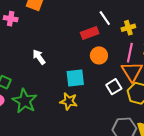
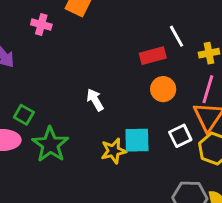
white arrow: (39, 57) -> (95, 100), moved
cyan square: (75, 78) -> (137, 140), moved
yellow star: (69, 101) -> (113, 151), turned -30

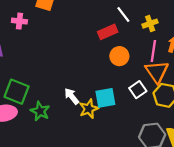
white arrow: (95, 100) -> (72, 96), moved
green square: (24, 115) -> (17, 92), size x1.6
green star: (50, 144) -> (40, 111), size x0.7

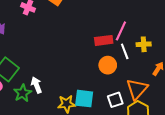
white line: (123, 14) -> (125, 51), moved
pink line: (153, 51) -> (121, 31), moved
white arrow: (72, 96) -> (36, 85), moved

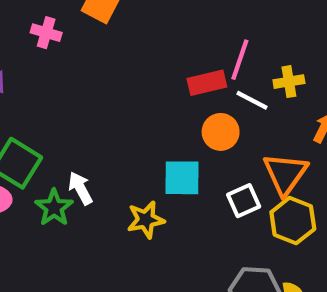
white line: (125, 51) -> (252, 100), turned -35
cyan square: (84, 99) -> (182, 178), moved

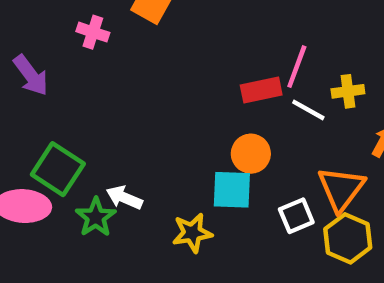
orange circle: (221, 132) -> (251, 154), moved
white arrow: (80, 188) -> (124, 198), turned -40

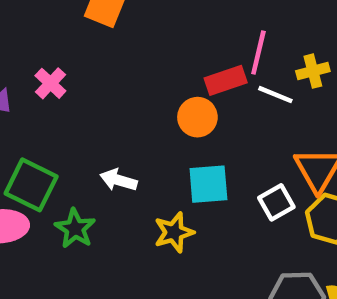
pink cross: (93, 32) -> (50, 83), moved, turned 32
orange circle: (251, 154) -> (197, 117), moved
white arrow: (124, 198) -> (118, 180), moved

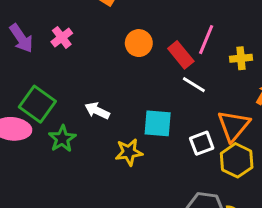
red rectangle: (226, 80) -> (181, 55), turned 60
white line: (275, 95) -> (194, 85), moved
orange circle: (197, 117) -> (139, 43), moved

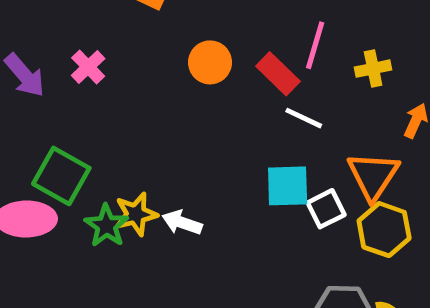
white arrow: (97, 111) -> (182, 223), moved
cyan square: (158, 123) -> (288, 186), moved
yellow star: (129, 152) -> (136, 214), moved

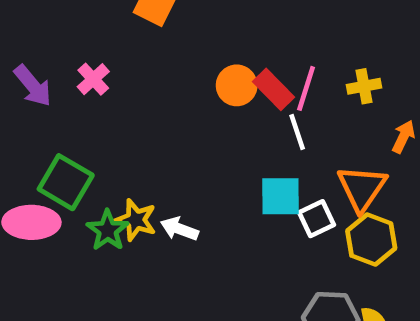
pink line: (315, 45) -> (306, 88), moved
orange circle: (210, 62) -> (237, 85), moved
white line: (304, 118) -> (297, 132), turned 45
yellow star: (136, 214) -> (136, 220), turned 30

